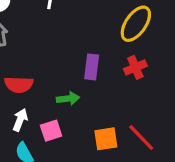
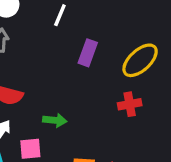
purple rectangle: (92, 67) -> (88, 53), moved

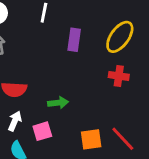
red cross: (130, 104) -> (119, 76), turned 30

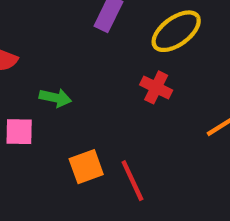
orange square: (91, 139) -> (86, 167), turned -30

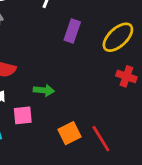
red cross: (156, 87) -> (126, 76), moved

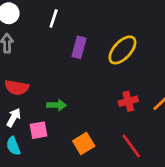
red cross: (126, 76) -> (128, 101), moved, turned -30
red line: (101, 139) -> (131, 146), moved

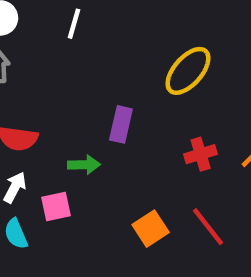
purple rectangle: (79, 47) -> (121, 124), moved
orange square: (84, 143) -> (151, 229), moved

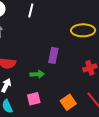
yellow ellipse: (188, 71) -> (83, 30), turned 50
pink square: (56, 207) -> (34, 99), moved

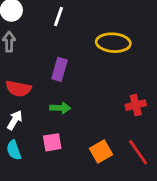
yellow ellipse: (83, 30) -> (113, 43), moved
purple rectangle: (53, 55) -> (60, 69), moved

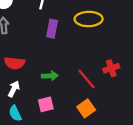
purple rectangle: (60, 69) -> (52, 29), moved
red line: (138, 152) -> (87, 79), moved

